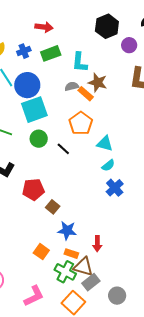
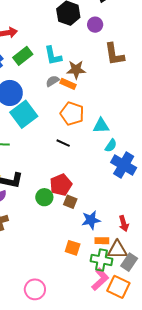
green circle: (39, 139) -> (44, 197), moved
blue cross: (115, 188) -> (124, 165), size x1.4
red pentagon: (33, 189) -> (61, 185), moved
pink L-shape: (34, 296) -> (100, 279), moved

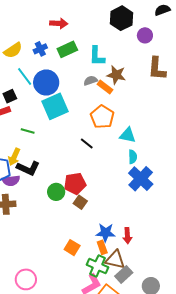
cyan semicircle: (111, 146) -> (133, 157), turned -48
blue star: (91, 220) -> (106, 233), moved
orange rectangle: (102, 241) -> (102, 247), turned 56

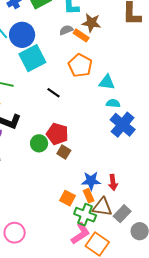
black line: (87, 144) -> (53, 93), moved
cyan semicircle: (133, 157) -> (113, 103), turned -80
red pentagon: (75, 184) -> (57, 134), turned 30
orange square: (72, 248) -> (68, 198), moved
gray rectangle: (124, 274) -> (122, 214), moved

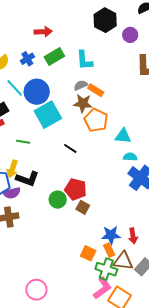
brown star: (91, 23) -> (83, 103), moved

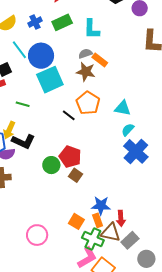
orange pentagon: (96, 120) -> (88, 103), moved
cyan semicircle: (130, 157) -> (128, 130), turned -56
red arrow: (133, 236) -> (121, 218), moved
pink circle: (36, 290) -> (37, 235), moved

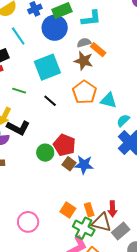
cyan L-shape: (92, 29) -> (91, 18), turned -100
blue circle: (41, 56) -> (55, 28), moved
cyan triangle: (123, 108) -> (109, 100), moved
black line: (69, 115) -> (50, 101), moved
blue star: (101, 206) -> (84, 165), moved

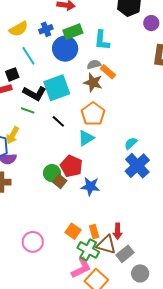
cyan L-shape: (91, 18) -> (102, 40), turned 100
cyan triangle: (109, 100) -> (86, 138), moved, turned -48
black L-shape: (18, 128) -> (35, 93), moved
brown square: (69, 164) -> (60, 181), moved

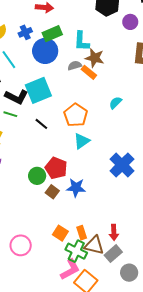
brown star: (93, 82) -> (95, 58), moved
cyan triangle: (86, 138) -> (82, 141), moved
cyan semicircle: (131, 143) -> (115, 103), moved
brown square: (60, 181) -> (52, 192), moved
red arrow: (118, 231) -> (114, 232), moved

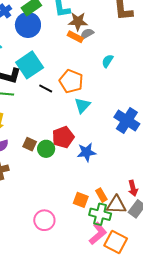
gray semicircle: (75, 66) -> (87, 34), moved
black line: (41, 124) -> (46, 89), moved
red pentagon: (56, 168) -> (63, 137), turned -30
brown square: (52, 192) -> (30, 144), moved

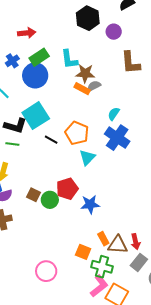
blue cross: (127, 120) -> (117, 138), moved
orange rectangle: (101, 195) -> (103, 239), moved
brown triangle: (116, 205) -> (118, 245), moved

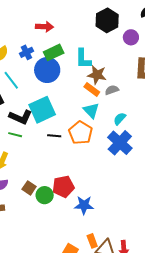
gray semicircle: (94, 86) -> (112, 90), moved
black line: (51, 140) -> (54, 136), turned -32
cyan triangle: (87, 157) -> (91, 110), moved, turned -36

